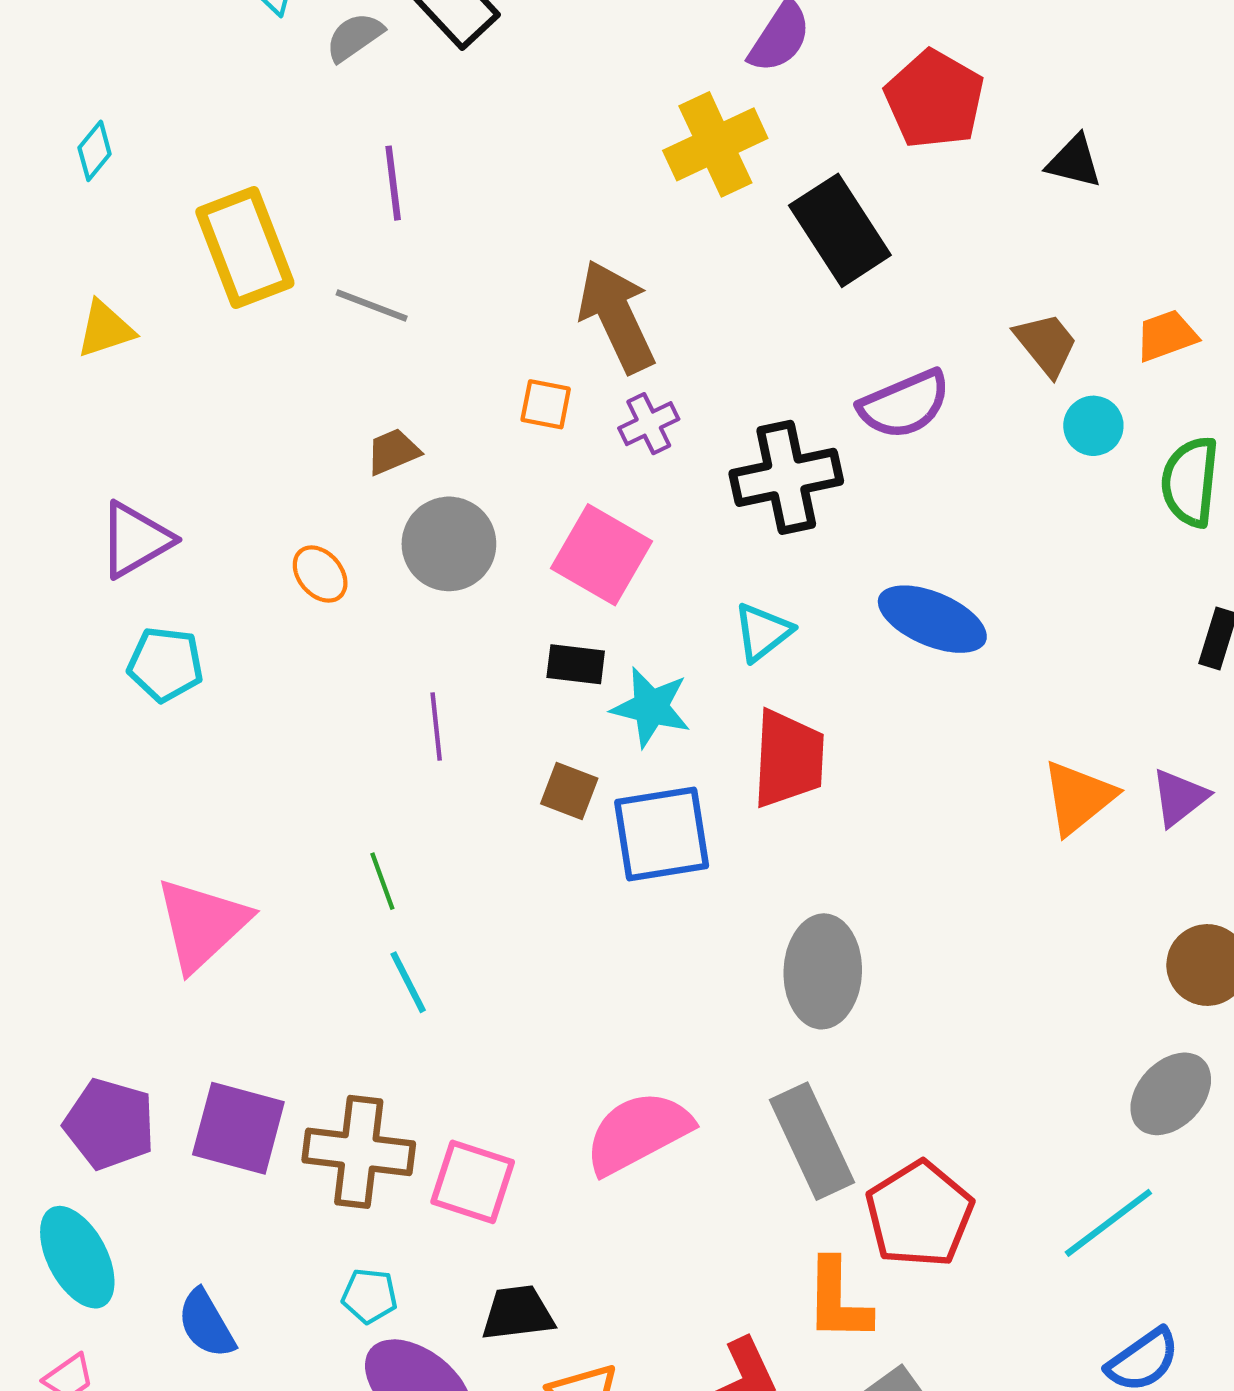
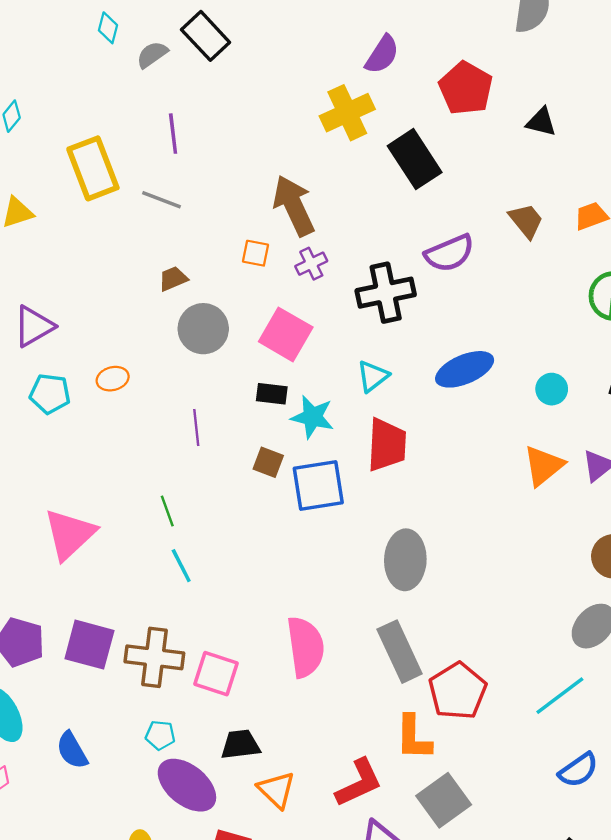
cyan circle: (1093, 426) -> (552, 389), moved
orange ellipse: (320, 574) -> (113, 379), moved, turned -64
blue ellipse: (932, 619) -> (465, 369), turned -46
pink semicircle: (638, 1133) -> (305, 647), turned 110

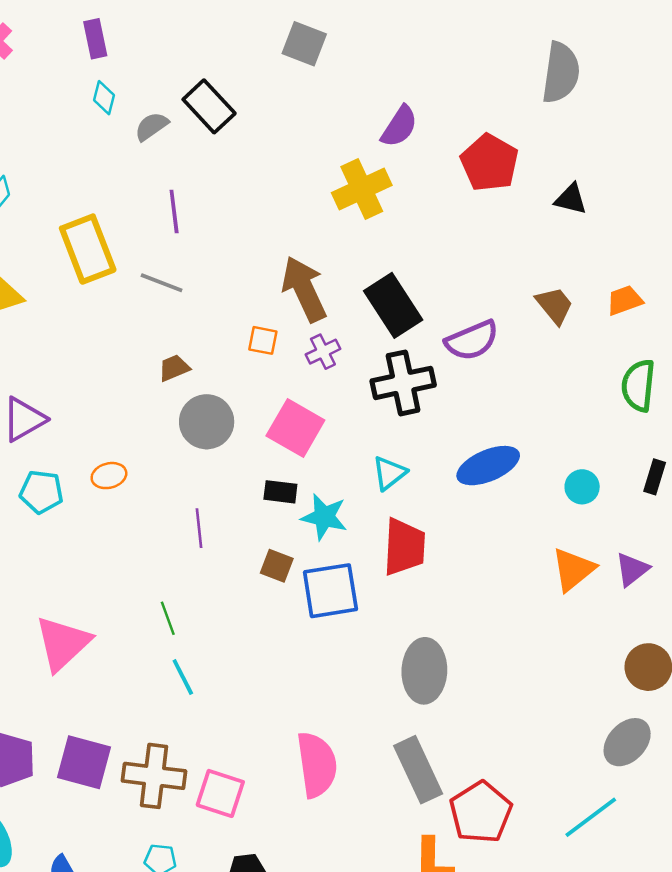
black rectangle: (415, 159) -> (393, 305), moved

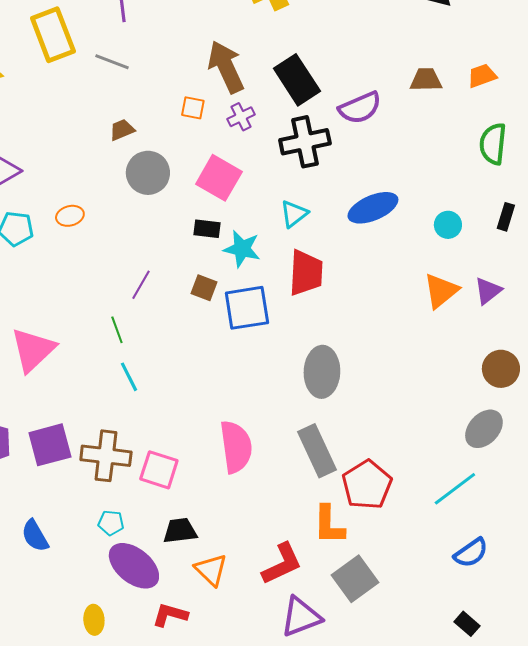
brown trapezoid: (554, 305) -> (426, 80), turned -52
purple line: (199, 528) -> (141, 285), moved, turned 36
purple square: (84, 762) -> (50, 445), turned -30

